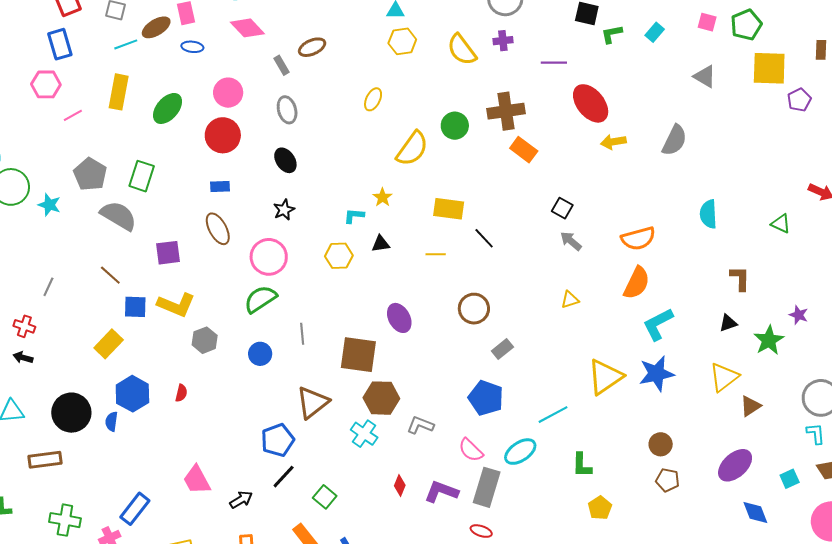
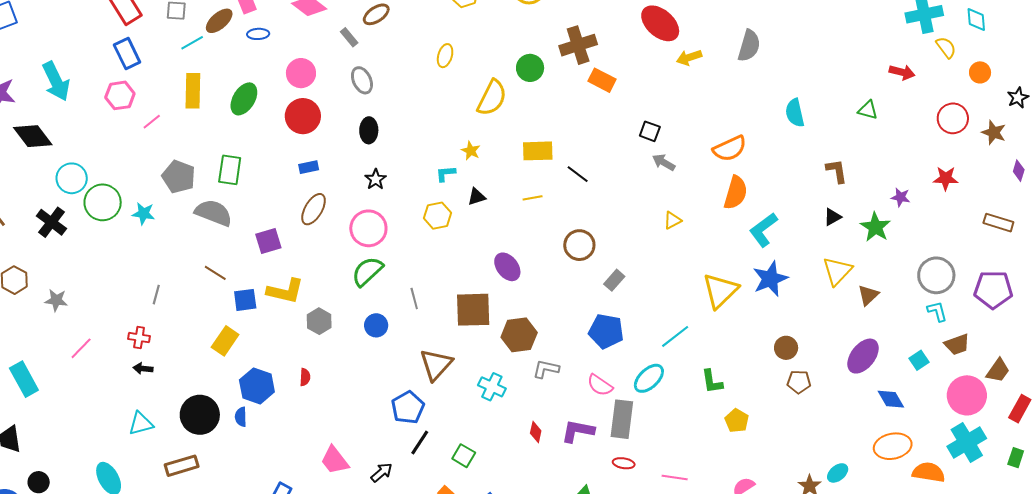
black ellipse: (285, 160) -> (369, 130), turned 45
brown ellipse: (218, 229) -> (314, 209), turned 68
brown hexagon: (381, 398) -> (519, 335), moved

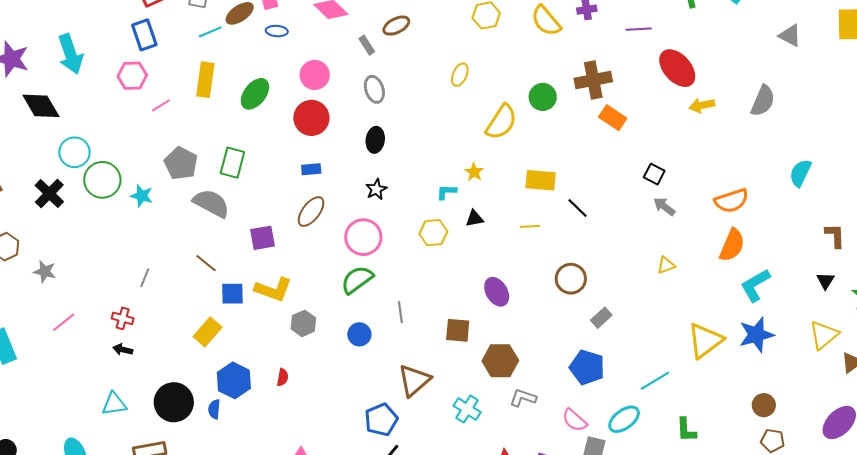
cyan semicircle: (795, 113) -> (800, 173), turned 32
black triangle: (832, 217) -> (825, 281), turned -36
brown square: (473, 310) -> (458, 330), size x0.7

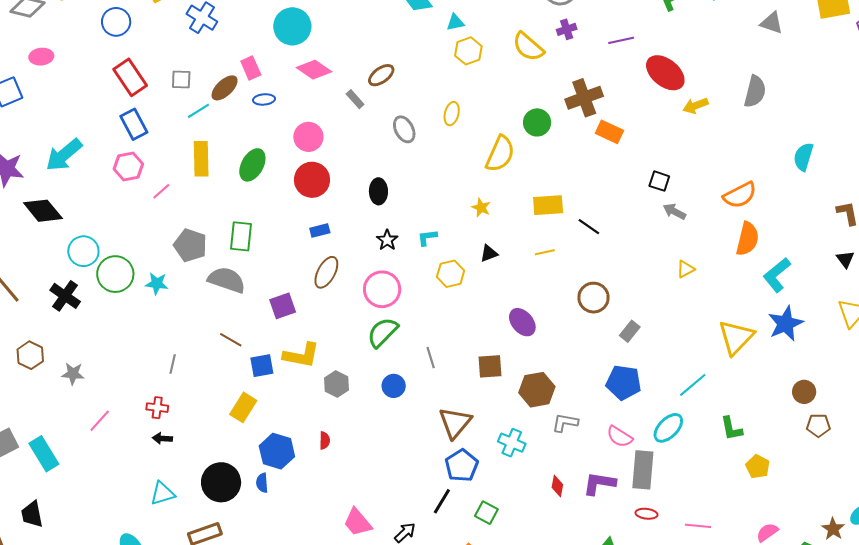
cyan arrow: (70, 54) -> (64, 155), turned 78
gray ellipse: (374, 89) -> (404, 129), moved
cyan L-shape: (446, 192) -> (427, 238), moved
blue pentagon: (381, 420) -> (462, 465), moved

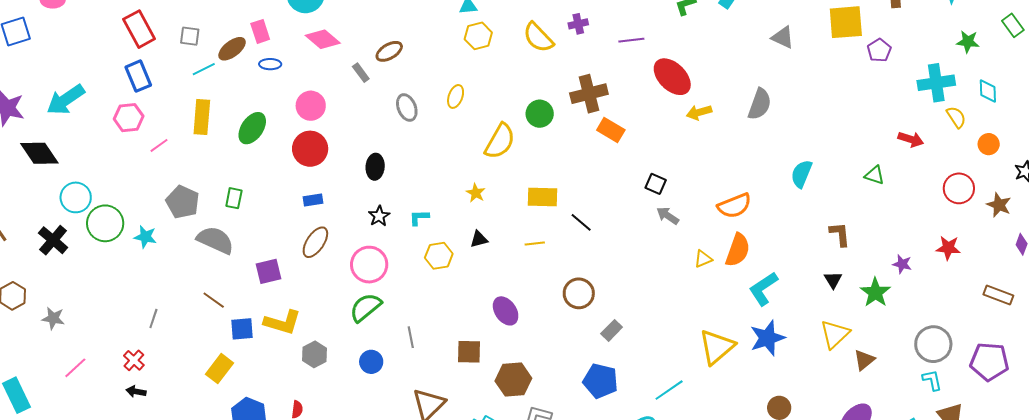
green rectangle: (241, 236) -> (234, 198), size x0.7
yellow triangle: (686, 269) -> (703, 259), moved
red cross: (157, 408) -> (134, 360), turned 30

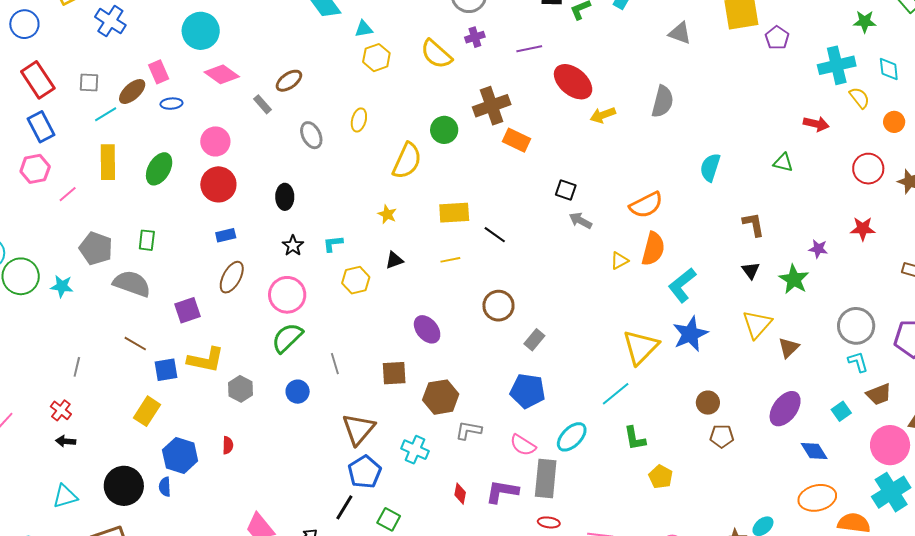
cyan line: (669, 390) -> (616, 394), moved

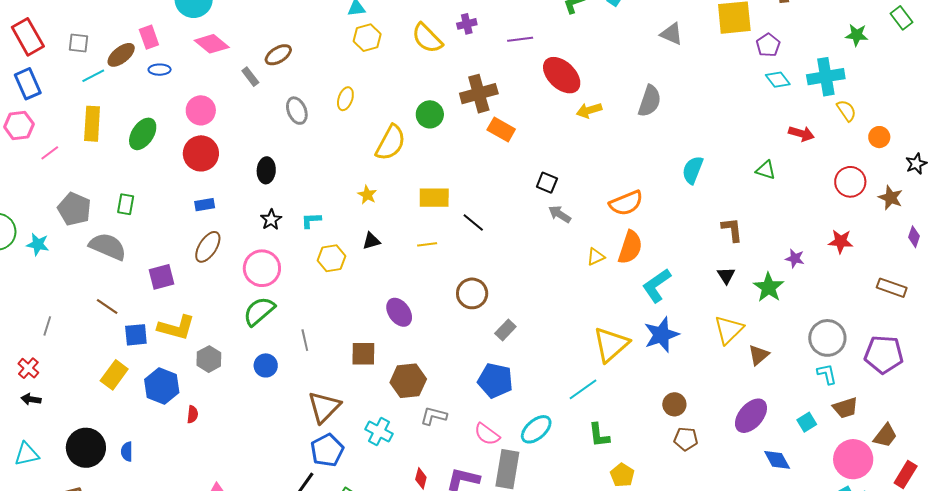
cyan diamond: (889, 69) -> (778, 80), moved, turned -35
blue hexagon: (180, 455) -> (162, 386), moved

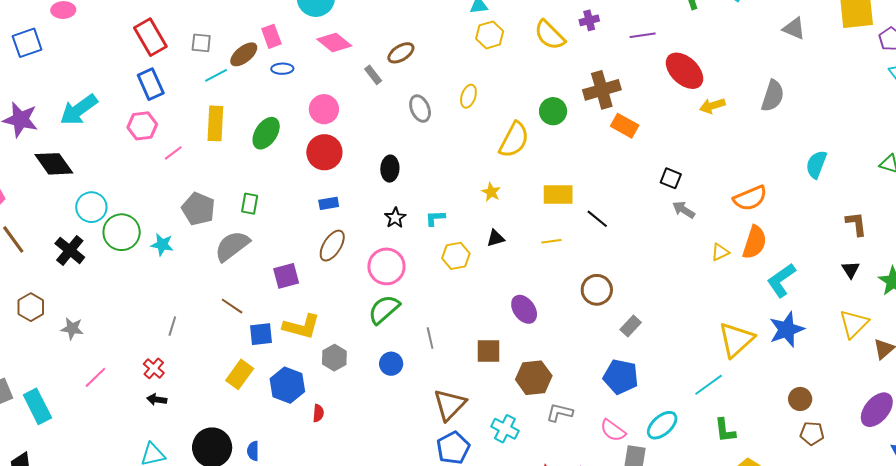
gray semicircle: (108, 246) -> (232, 246), turned -60

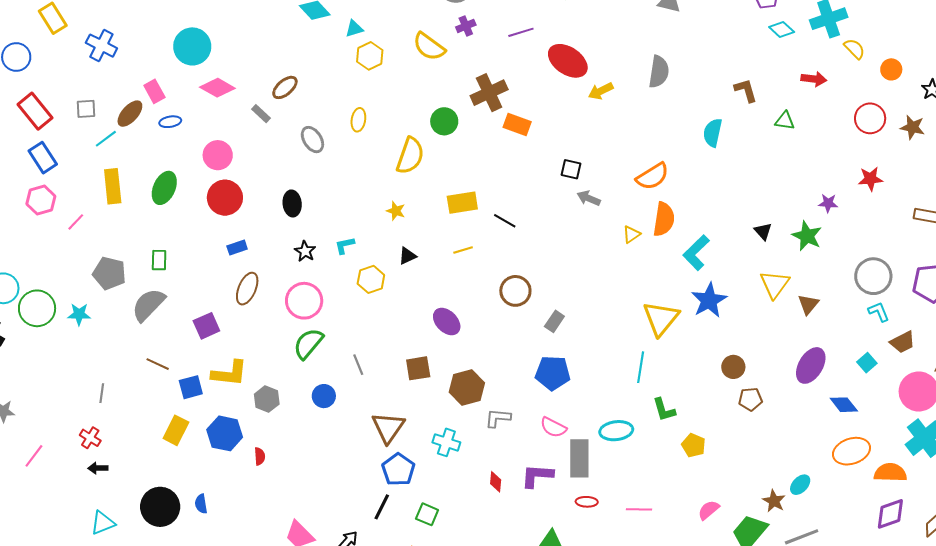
brown L-shape: (856, 224) -> (746, 90), moved
cyan line: (709, 385) -> (641, 367), turned -36
cyan ellipse: (662, 425) -> (616, 431), moved, turned 44

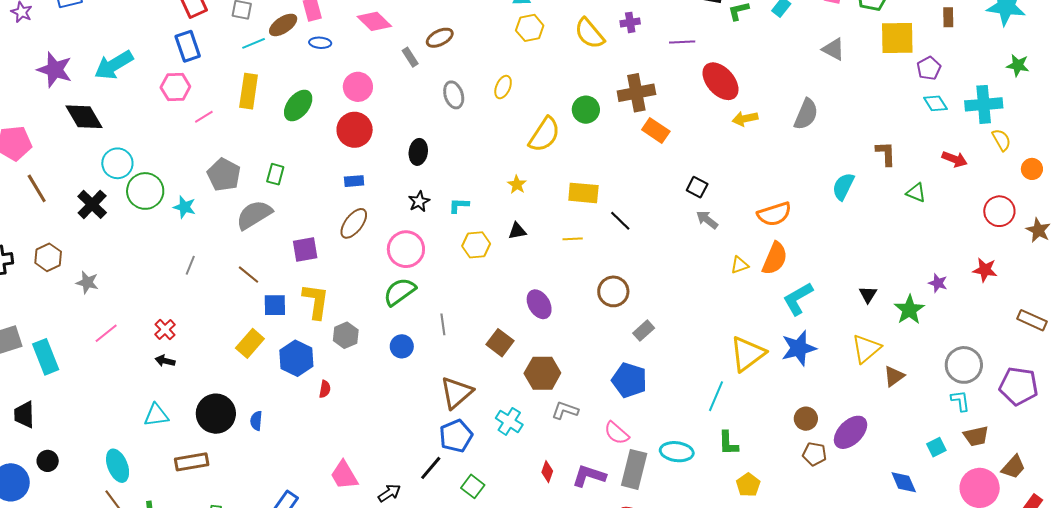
purple ellipse: (811, 365) -> (851, 432), moved
brown square: (418, 368) -> (500, 343), turned 32
yellow L-shape: (229, 373) -> (316, 301), turned -102
gray line: (102, 393) -> (190, 265), moved

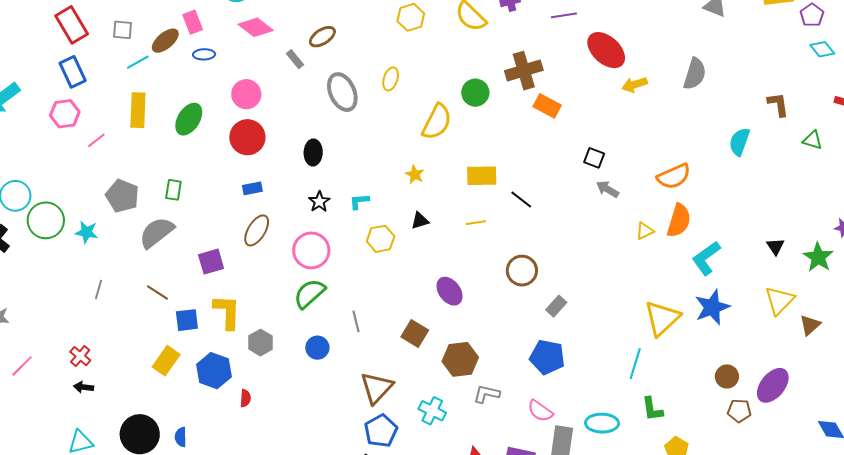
gray ellipse: (454, 95) -> (342, 92), size x1.4

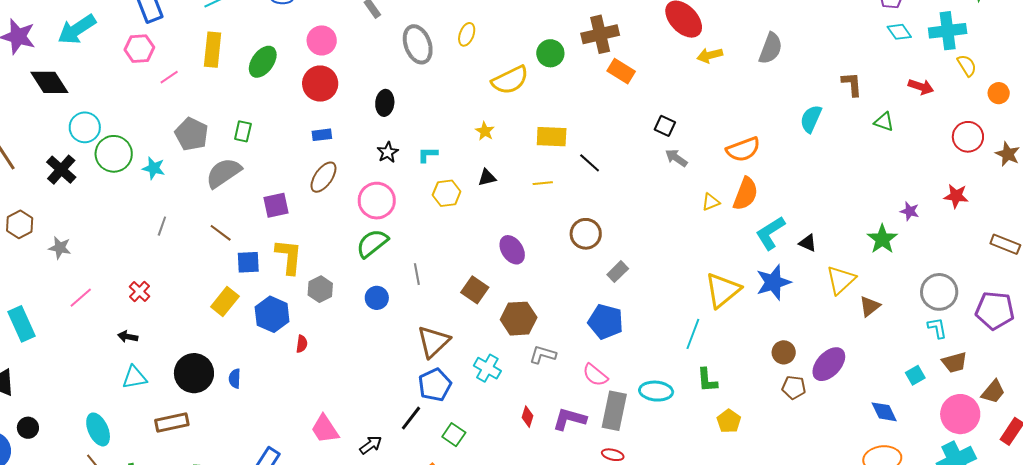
yellow semicircle: (437, 122) -> (510, 80), turned 33
black triangle: (775, 246) -> (808, 243), moved, turned -36
black arrow: (84, 387) -> (128, 337), moved

